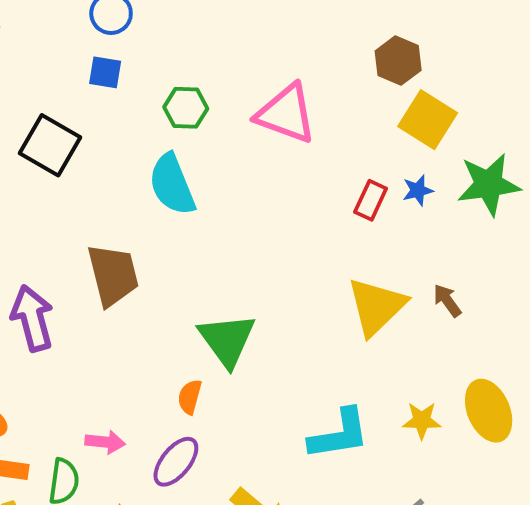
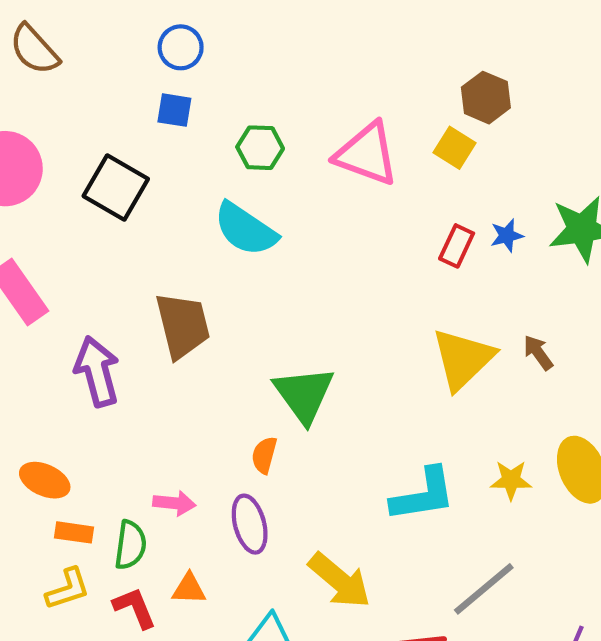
yellow square: (428, 120) -> (455, 148), moved, size x0.7
cyan semicircle: (172, 184) -> (245, 229), turned -34
purple ellipse: (176, 462) -> (250, 524), turned -54

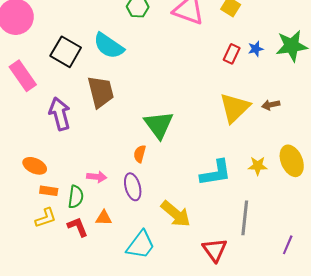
black square: (116, 187) -> (66, 52), moved
cyan semicircle: (245, 229) -> (109, 46), moved
brown arrow: (538, 353) -> (271, 105), turned -66
gray line: (484, 589) -> (245, 218), turned -44

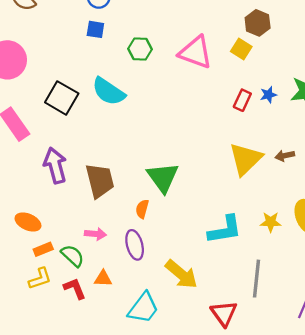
brown trapezoid: (101, 92) -> (100, 181), moved
orange rectangle: (49, 191) -> (43, 249), turned -30
green semicircle: (76, 197) -> (73, 256), turned -55

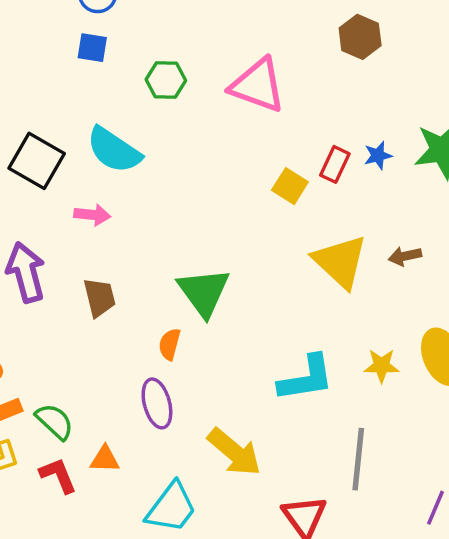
yellow square: (241, 49) -> (290, 186), moved
yellow triangle: (246, 159) -> (340, 261), turned -33
brown trapezoid: (100, 181) -> (99, 297), size x0.7
pink arrow: (95, 234) -> (92, 215), moved

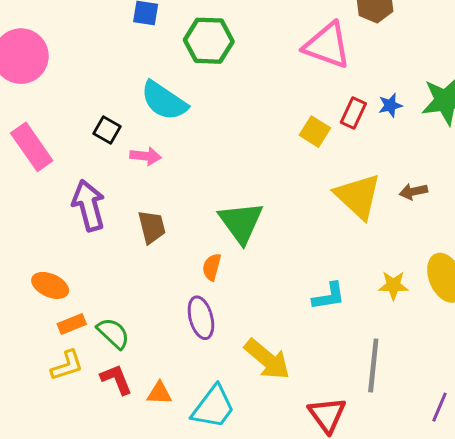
green hexagon: (166, 80) -> (209, 41), size x1.4
pink triangle: (258, 85) -> (327, 45), moved
black square: (37, 161) -> (107, 130), moved, size x0.6
cyan L-shape: (306, 378) -> (329, 296), size x0.7
orange triangle: (105, 459) -> (159, 393), moved

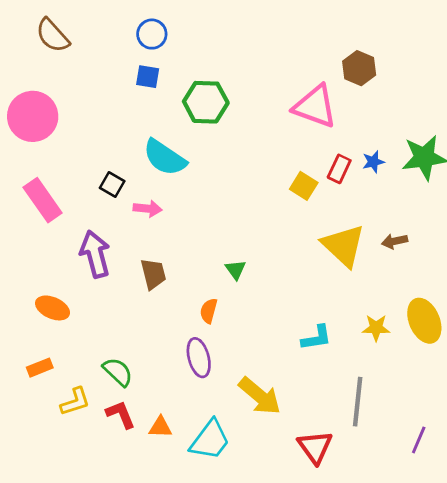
green triangle: (241, 222) -> (236, 270), size x0.5
orange ellipse: (50, 285) -> (53, 308), moved
orange rectangle: (72, 324) -> (40, 368), moved

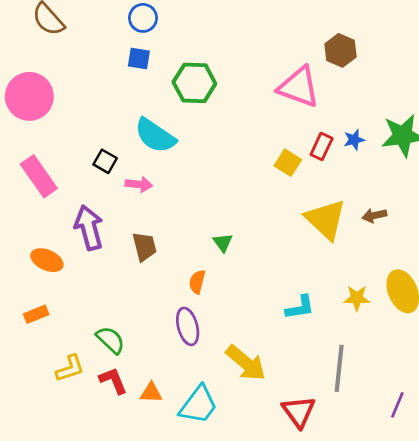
orange ellipse: (53, 308) -> (47, 260), moved
orange rectangle: (40, 368) -> (36, 314), moved

